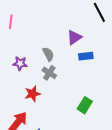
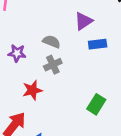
gray semicircle: (48, 54) -> (52, 42), turned -40
gray cross: (49, 73) -> (53, 65), turned 32

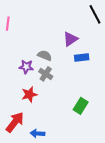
purple star: (17, 53) -> (26, 67), moved
gray cross: (53, 65) -> (46, 74), turned -32

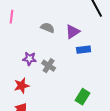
gray semicircle: (45, 55) -> (48, 28), moved
red star: (29, 94) -> (22, 86), moved

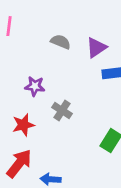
gray cross: (49, 66) -> (62, 111), moved

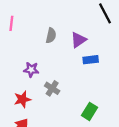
gray semicircle: (61, 42) -> (51, 35), turned 80

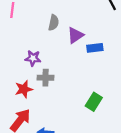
purple triangle: (79, 40) -> (75, 35), moved
gray cross: (52, 88) -> (46, 78), moved, turned -32

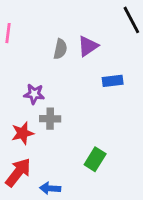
purple triangle: (75, 35) -> (88, 46), moved
green rectangle: (94, 102) -> (95, 159), moved

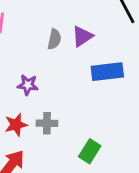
blue rectangle: (113, 81) -> (107, 72), size x1.5
gray cross: (50, 119) -> (47, 123), moved

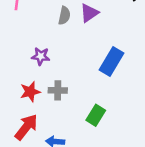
blue rectangle: (107, 72) -> (112, 61), moved, turned -52

